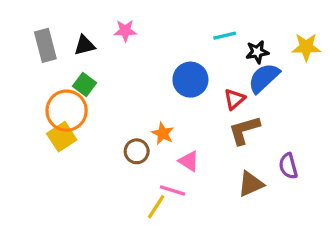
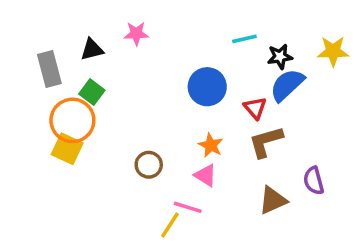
gray rectangle: (45, 45) -> (49, 69), moved
red triangle: (234, 99) -> (255, 108), turned -30
orange star: (163, 133) -> (211, 145), moved
yellow square: (62, 137) -> (67, 149), turned -32

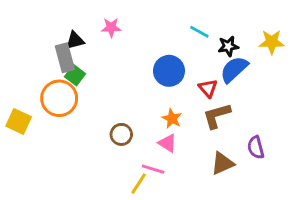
cyan line: (244, 39) -> (199, 32), turned 42
gray rectangle: (49, 69) -> (65, 58), moved
yellow square: (67, 149) -> (19, 121), moved

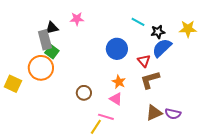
purple semicircle: (256, 147) -> (173, 114), moved, turned -63

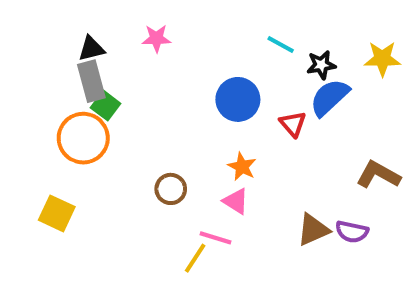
black triangle: (52, 28) -> (91, 49), moved
brown L-shape: (150, 80) -> (378, 175), moved, turned 45
yellow square: (13, 84) -> (57, 213), moved

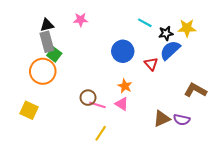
yellow star: (382, 59) -> (187, 28), moved
pink line: (215, 238) -> (97, 105), moved

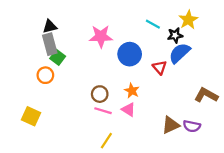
pink star: (81, 20) -> (101, 36), moved, size x1.5
yellow star: (187, 28) -> (188, 20), moved, turned -30
orange circle: (43, 71) -> (45, 75), size x0.6
brown circle: (88, 98) -> (100, 94), moved

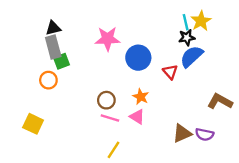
cyan line: (153, 24) -> (186, 22), moved, turned 48
green square: (58, 57) -> (61, 61), turned 32

